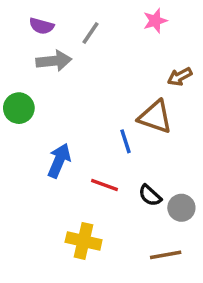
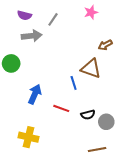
black semicircle: (150, 196) -> (88, 115), turned -56
yellow cross: (84, 241) -> (29, 137), moved

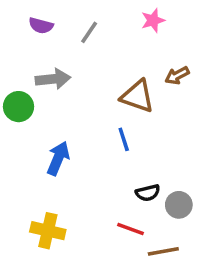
gray arrow: (32, 36) -> (53, 79), moved
brown triangle: (91, 69) -> (137, 96), moved
red line: (61, 108) -> (131, 229), moved

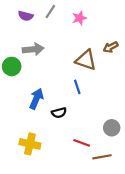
pink star: (153, 20) -> (79, 18), moved
gray line: (89, 32) -> (50, 12), moved
black semicircle: (148, 193) -> (59, 113), moved

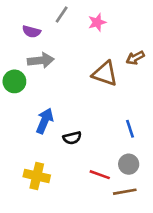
purple semicircle: (26, 16) -> (31, 32), moved
blue line: (77, 87) -> (130, 129), moved
gray circle: (112, 128) -> (129, 164), moved

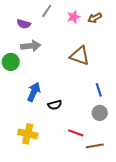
brown arrow: (135, 58) -> (95, 18), moved
blue line: (130, 129) -> (99, 90), moved
gray circle: (129, 164) -> (100, 113), moved

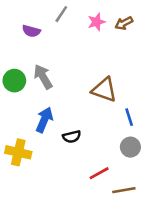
gray arrow: (31, 46) -> (43, 77), moved, turned -114
brown triangle: (80, 56) -> (104, 90), moved
red line: (76, 133) -> (99, 173), turned -49
yellow cross: (28, 134) -> (18, 152), moved

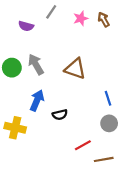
brown arrow: (124, 23) -> (104, 20), turned 88
brown triangle: (104, 90) -> (75, 69), moved

